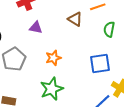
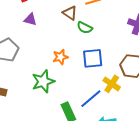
green semicircle: (109, 29) -> (85, 28), moved, turned -77
orange star: (53, 58) -> (60, 57), moved

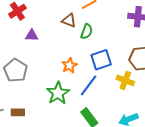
green semicircle: (85, 28) -> (87, 31), turned -84
blue line: (91, 99) -> (89, 85), moved

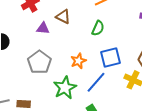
brown triangle: (69, 20) -> (63, 17), moved
gray pentagon: (16, 70) -> (39, 62), moved

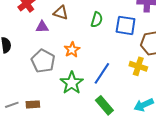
blue square: (110, 57) -> (126, 25), moved, turned 30
orange star: (78, 61) -> (72, 50), moved

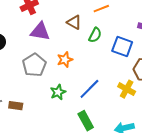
brown triangle: (61, 13) -> (74, 22), moved
purple triangle: (42, 27) -> (40, 31), size x1.5
green star: (72, 83) -> (58, 92), size x0.7

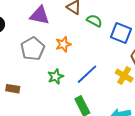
green semicircle: (95, 35) -> (94, 21), turned -91

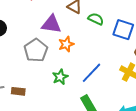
purple triangle: (40, 15) -> (51, 24), moved

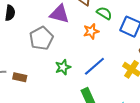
orange star: (66, 44) -> (91, 31), moved

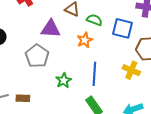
blue line: (94, 66) -> (94, 74), turned -35

